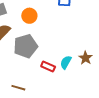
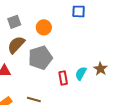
red rectangle: (48, 67) -> (63, 78), turned 56

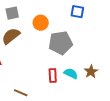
gray pentagon: (40, 58) -> (61, 43), moved
cyan semicircle: (81, 73) -> (71, 73), turned 80

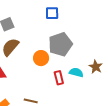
blue square: (77, 12) -> (52, 13), moved
orange circle: (41, 23) -> (41, 58), moved

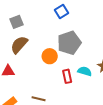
blue square: (52, 13) -> (62, 12), turned -32

